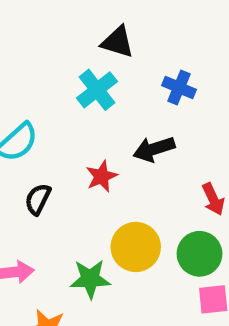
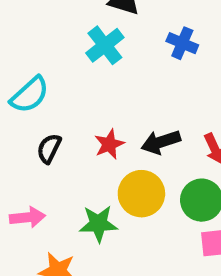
black arrow: (154, 149) -> (161, 142), moved
red star: (102, 176) -> (109, 144), moved

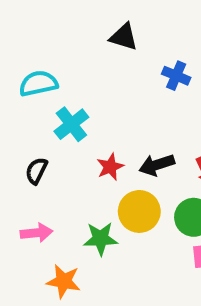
cyan cross: (105, 45) -> (71, 124), moved
cyan semicircle: (30, 95) -> (38, 83), moved, turned -150
black semicircle: (49, 148) -> (36, 171), moved

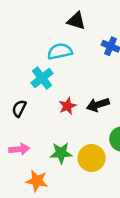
cyan semicircle: (38, 83) -> (60, 51), moved
yellow circle: (139, 211) -> (92, 158), moved

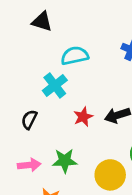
black triangle: (76, 21) -> (42, 22), moved
green star: (61, 153) -> (65, 161), moved

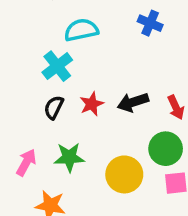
black semicircle: (29, 120) -> (54, 107), moved
pink arrow: (29, 165) -> (26, 162), turned -55

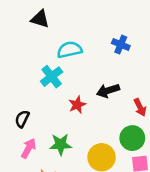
black arrow: (133, 102) -> (108, 91), moved
black semicircle: (54, 107) -> (22, 119), moved

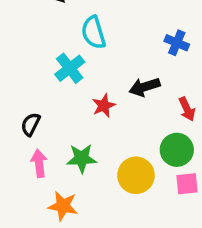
blue cross: (121, 45) -> (177, 43), moved
cyan semicircle: (70, 50) -> (93, 33), turned -95
pink arrow: (29, 148) -> (39, 163), turned -36

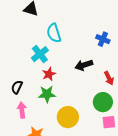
red star: (104, 106) -> (49, 74), moved
green star: (82, 158) -> (47, 94), moved
yellow circle: (136, 175) -> (68, 117), moved

